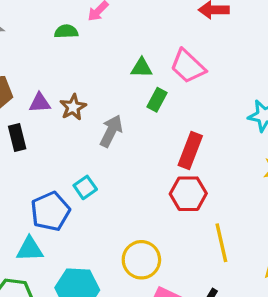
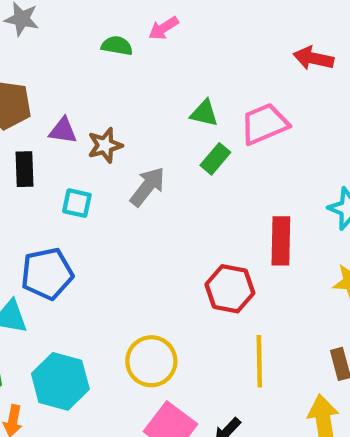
pink trapezoid: (188, 66) -> (264, 124), turned 102
red rectangle: (190, 150) -> (281, 241), moved, turned -32
cyan square: (85, 187) -> (77, 203), moved, turned 35

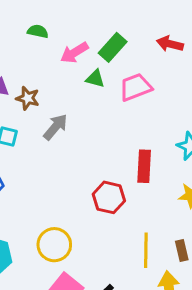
pink arrow: (164, 28) -> (74, 53), moved, size x1.4
brown star: (105, 145) -> (28, 98), turned 30
green rectangle: (215, 159) -> (113, 47), moved, size x1.4
yellow line: (259, 361) -> (146, 250), moved

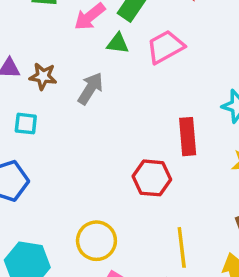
gray arrow: (55, 127) -> (90, 88), moved
yellow line: (146, 250) -> (182, 247), moved

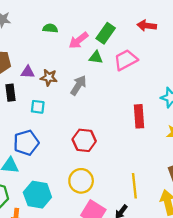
red hexagon: (152, 178) -> (84, 140), moved

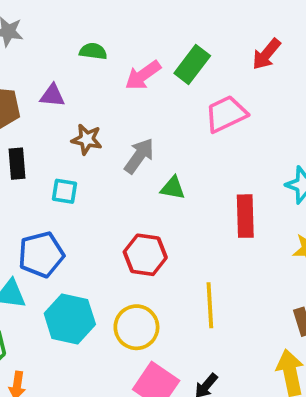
red arrow: (147, 26) -> (266, 54), turned -60
green triangle: (96, 57) -> (173, 188), moved
purple triangle: (28, 72) -> (52, 96), moved
yellow line: (134, 186) -> (210, 305), moved
cyan hexagon: (37, 195) -> (70, 319), moved

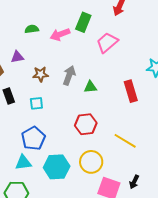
pink arrow: (143, 75) -> (60, 34), turned 30
yellow line: (210, 305) -> (125, 141), turned -40

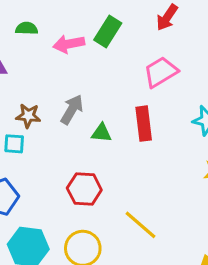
pink trapezoid: (107, 42) -> (161, 72), moved
brown star: (41, 74) -> (28, 116), moved
red rectangle: (131, 91) -> (144, 124), moved

